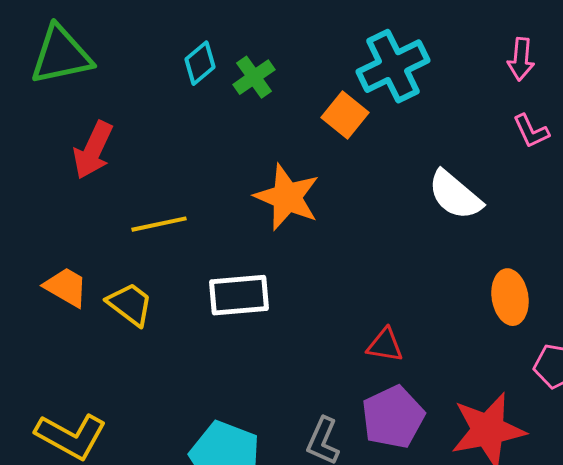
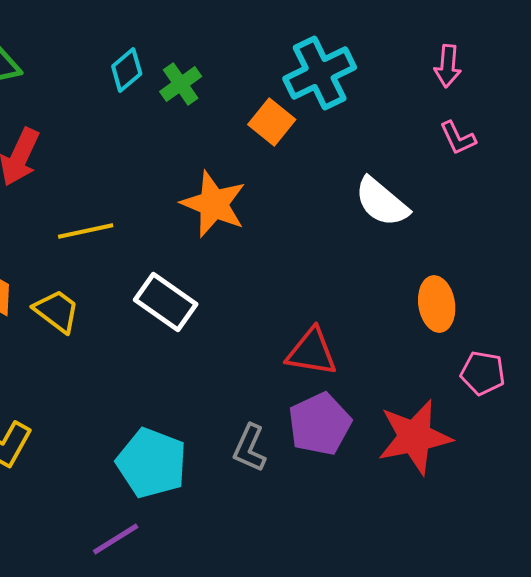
white rectangle: (239, 295) -> (166, 302), turned 40
red triangle: (385, 345) -> (312, 352), size x1.4

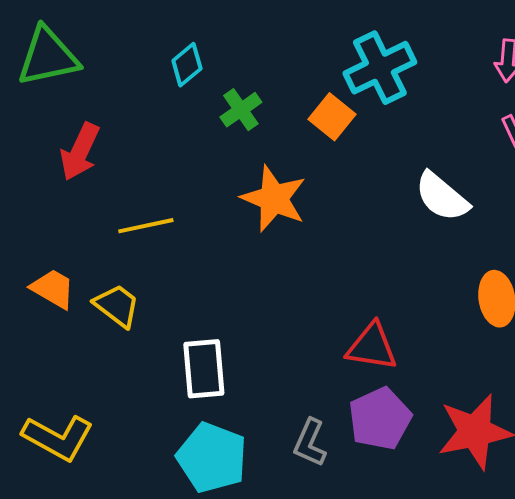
green cross: (181, 84) -> (241, 110), moved
white rectangle: (166, 302) -> (204, 369), moved, turned 50

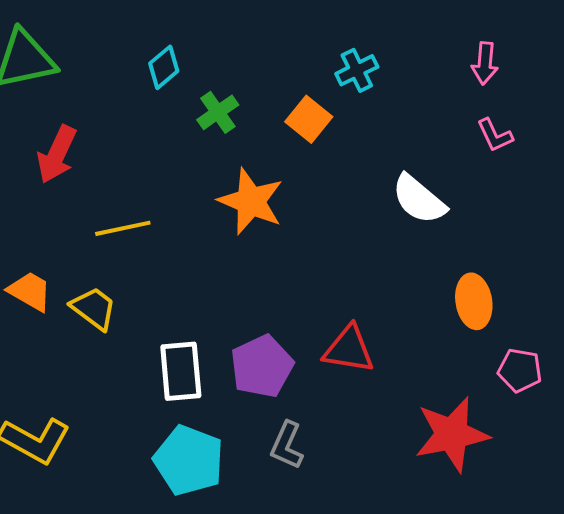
cyan cross: (380, 68) -> (357, 70), size x0.6
purple pentagon: (380, 419) -> (262, 366), moved

